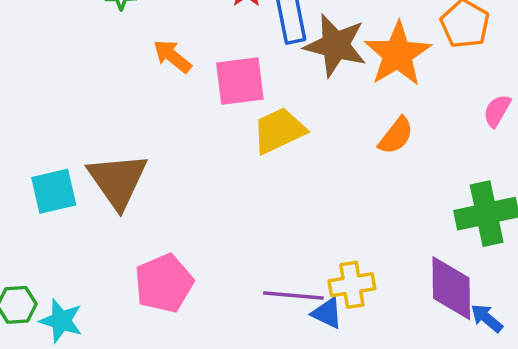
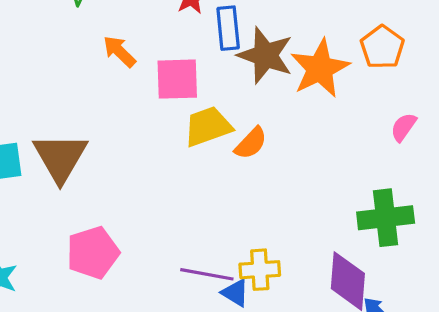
orange semicircle: (396, 136) -> (251, 143), moved

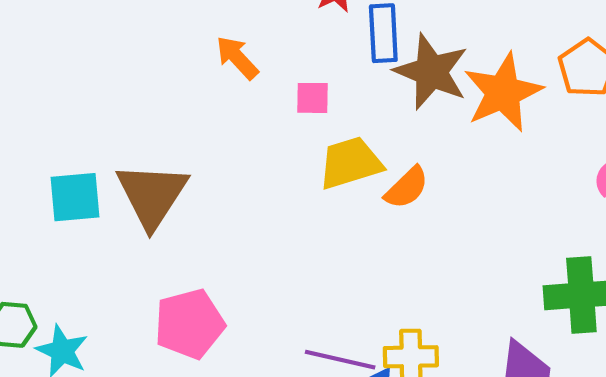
pink square: (177, 79) -> (313, 98), size x0.6

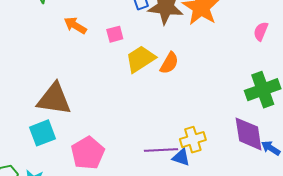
brown triangle: (152, 195) -> (54, 99), turned -39
cyan square: (75, 197) -> (43, 133), moved

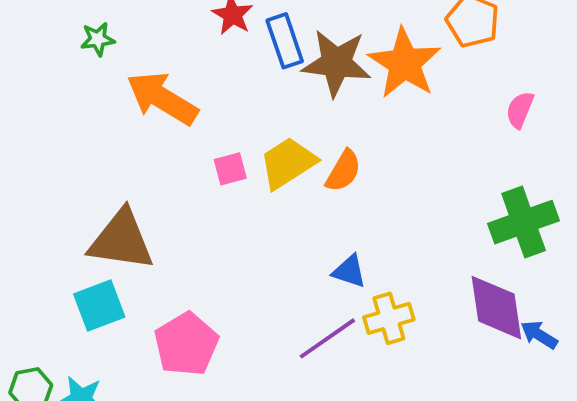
orange arrow: (75, 25) -> (162, 98), size x1.6
pink square: (115, 34) -> (230, 169), moved
purple line: (161, 150) -> (327, 338), turned -32
blue triangle: (181, 157) -> (349, 271), moved

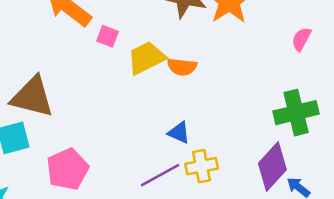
pink square: (230, 169) -> (108, 36), moved, turned 30
orange semicircle: (343, 171) -> (182, 67), turned 60
purple diamond: (496, 308) -> (272, 166), turned 45

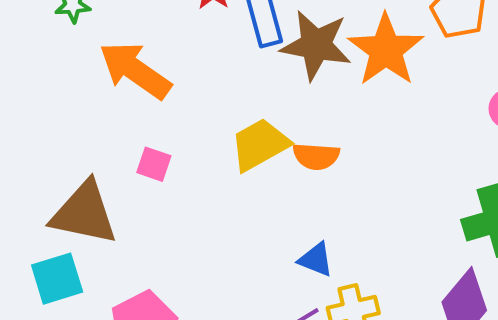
pink square: (108, 36) -> (154, 164), moved

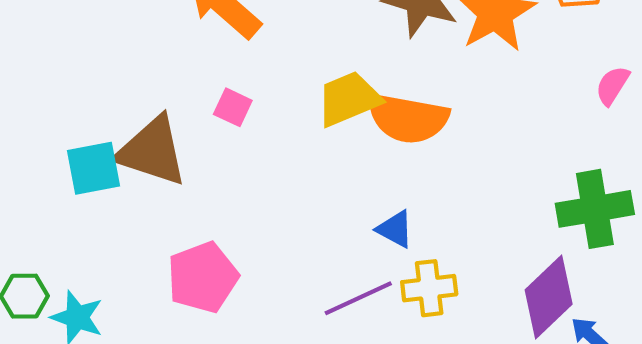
orange semicircle: (316, 156) -> (408, 118), size x1.6
cyan square: (57, 279) -> (94, 168), moved

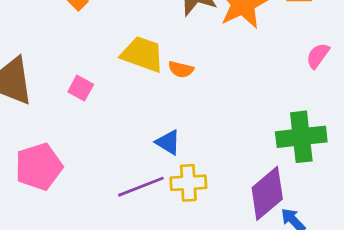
yellow trapezoid: (349, 99) -> (142, 54), turned 39
pink square: (233, 107) -> (81, 88), moved
orange semicircle: (408, 118) -> (181, 69), size x0.5

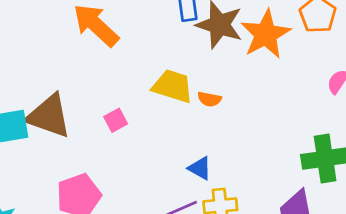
pink square: (81, 88) -> (116, 120), turned 35

